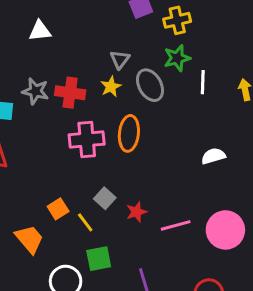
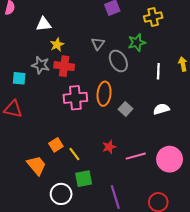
yellow cross: (177, 20) -> (153, 17), moved
white line: (203, 82) -> (158, 71), moved
yellow star: (111, 87) -> (57, 45), moved
gray square: (105, 198) -> (126, 109), moved

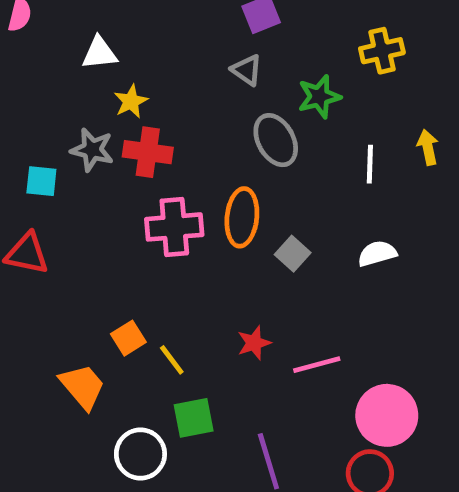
yellow cross: (153, 17) -> (382, 51), moved
gray triangle: (98, 44) -> (247, 70), moved, turned -32
pink circle: (170, 159) -> (387, 415), moved

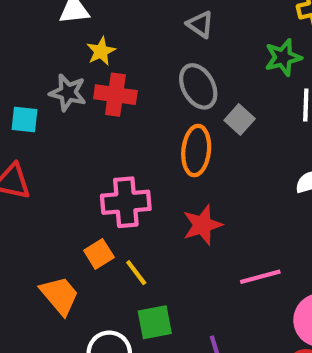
green star: (319, 97) -> (283, 57), moved
gray ellipse: (276, 140) -> (198, 86), moved
pink cross: (174, 227) -> (126, 202), moved
gray square: (293, 254) -> (240, 119), moved
red star: (254, 343) -> (202, 225), moved, size x1.4

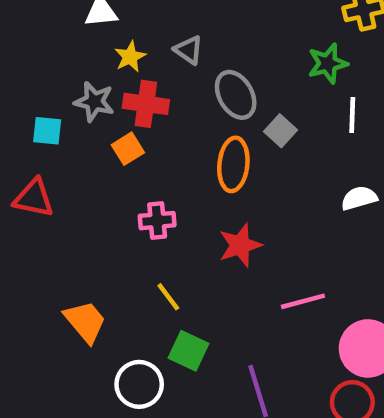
gray triangle: (200, 24) -> (188, 50), moved
pink cross: (126, 202) -> (157, 221), size x0.7
orange square: (99, 254) -> (128, 149), moved
green square: (155, 322) -> (188, 351), turned 36

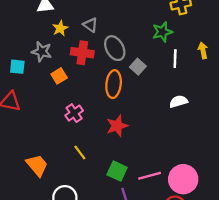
red cross: (146, 104) -> (82, 53), moved
pink cross: (157, 221) -> (74, 113), turned -30
pink line: (303, 301) -> (150, 176), moved
green square: (188, 351) -> (117, 171), moved

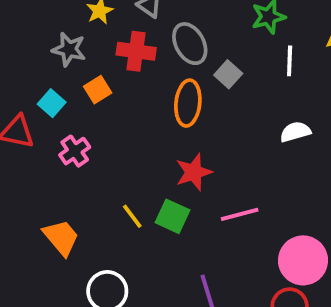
cyan square: (17, 67) -> (52, 103), moved, turned 35
pink cross: (74, 113) -> (75, 151), moved
green square: (117, 171) -> (173, 216), moved
pink line: (150, 176) -> (240, 214), moved

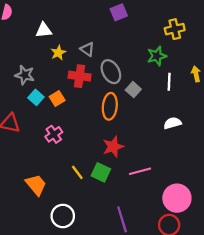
gray star: (69, 49) -> (25, 75), moved
cyan square: (52, 103) -> (36, 97), moved
pink cross: (75, 151) -> (54, 134), moved

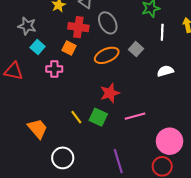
gray square: (133, 90) -> (136, 49), moved
orange square: (57, 98) -> (69, 48), moved, turned -32
orange ellipse: (110, 106) -> (107, 55), turned 60
pink cross: (54, 134) -> (54, 69), moved, turned 35

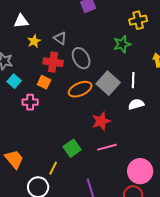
white line: (162, 32) -> (133, 80), moved
gray square: (136, 49) -> (108, 83), size x1.6
red star: (110, 93) -> (101, 121), moved
yellow line: (76, 117) -> (53, 168), moved, turned 64
green square: (98, 117) -> (72, 148), turned 30

